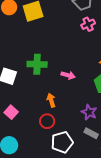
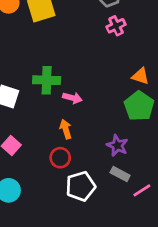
pink arrow: (68, 75) -> (72, 98), moved

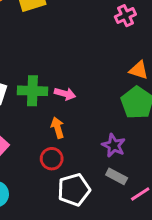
pink cross: (116, 26) -> (125, 16), moved
green cross: (47, 80) -> (32, 91), moved

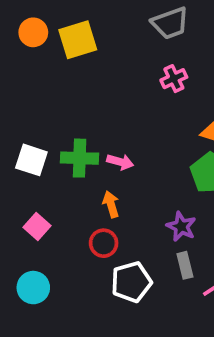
pink cross: (125, 16) -> (174, 79), moved
gray rectangle: (117, 176) -> (185, 265), turned 48

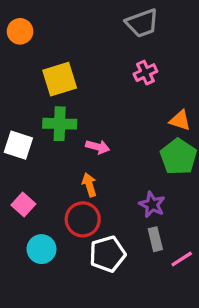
yellow square: (78, 40) -> (60, 79), moved
green cross: (80, 158) -> (60, 124), moved
red circle: (104, 243) -> (83, 219), size x1.4
cyan circle: (33, 288) -> (41, 249), moved

